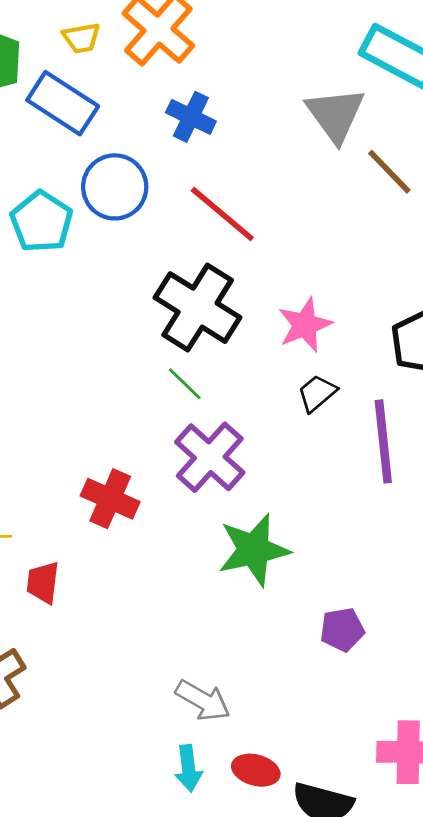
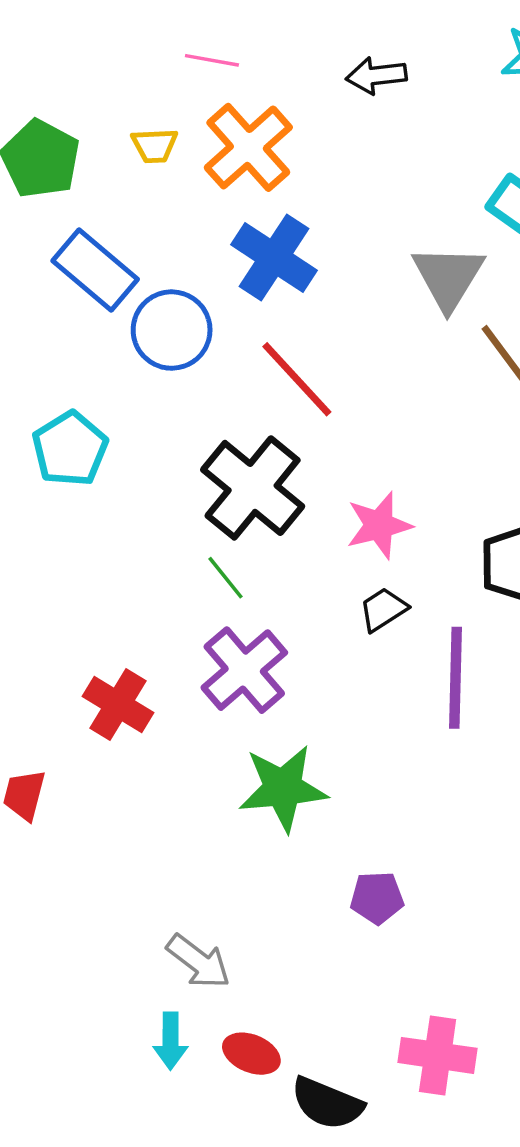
blue rectangle: (63, 103) -> (95, 270), moved
blue cross: (191, 117) -> (274, 257), size x1.4
cyan pentagon: (42, 222) -> (70, 449), moved

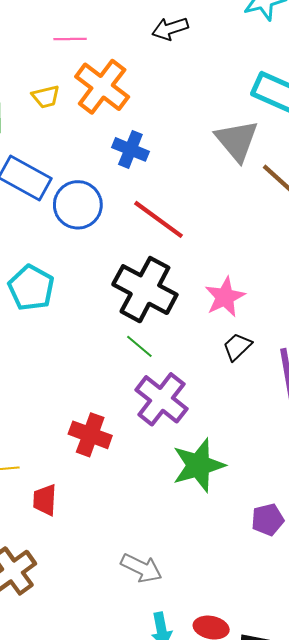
blue cross: (274, 257) -> (130, 149), size x0.7
gray arrow: (198, 962) -> (141, 568), moved

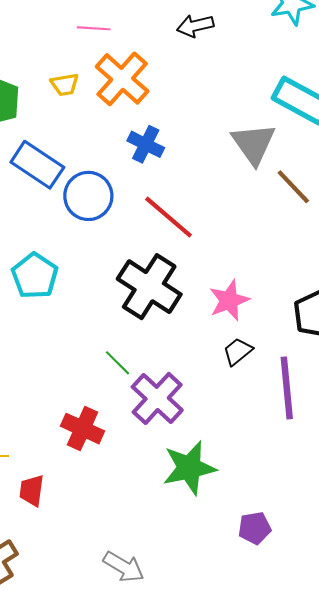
green line: (139, 346) -> (118, 363), moved

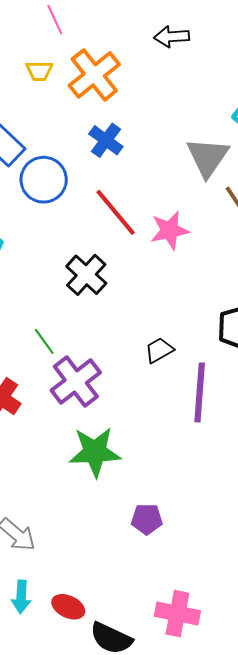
pink line: (94, 28) -> (55, 20), moved, turned 52
black cross: (149, 287) -> (86, 275), size x0.7
pink star: (229, 300) -> (170, 230), moved

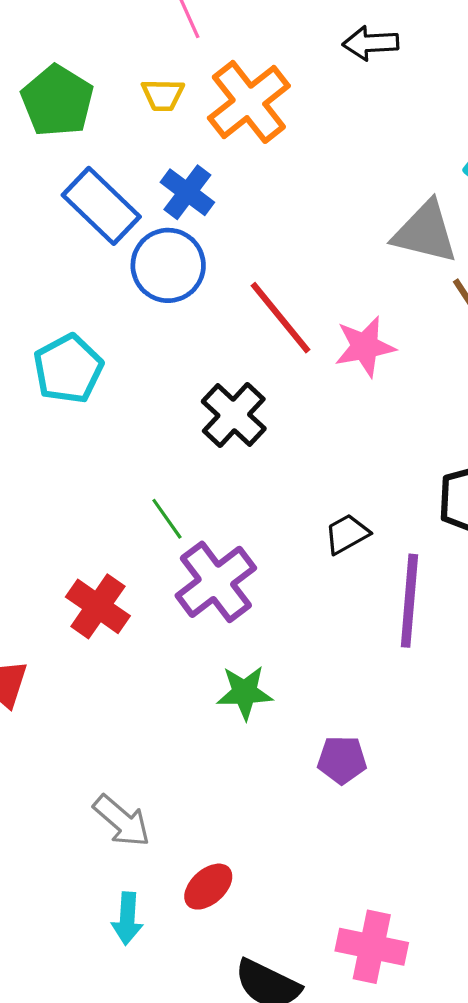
blue cross: (106, 140) -> (187, 192), moved
gray triangle: (208, 157) -> (425, 232), turned -51
green star: (95, 452) -> (245, 692), size x0.7
purple pentagon: (147, 519) -> (342, 760), moved
red ellipse: (68, 607) -> (208, 887), moved, turned -68

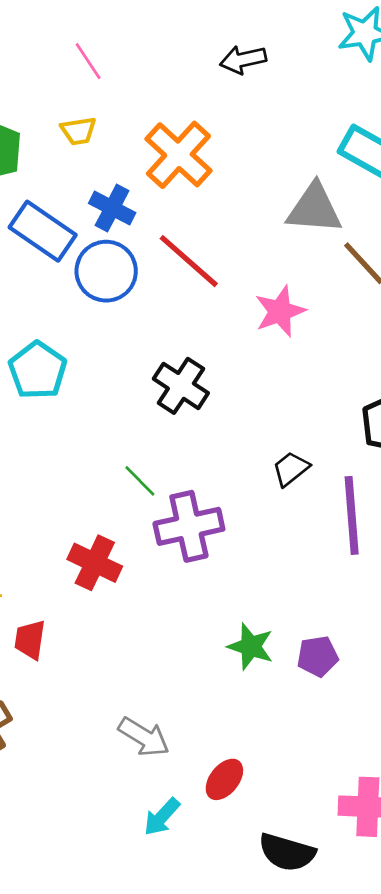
orange cross: (249, 102) -> (178, 155), moved
red line: (280, 318) -> (189, 261), moved
purple cross: (216, 582) -> (189, 526), turned 34
green star: (245, 692) -> (251, 646), moved, turned 30
cyan arrow: (127, 918) -> (162, 817), turned 48

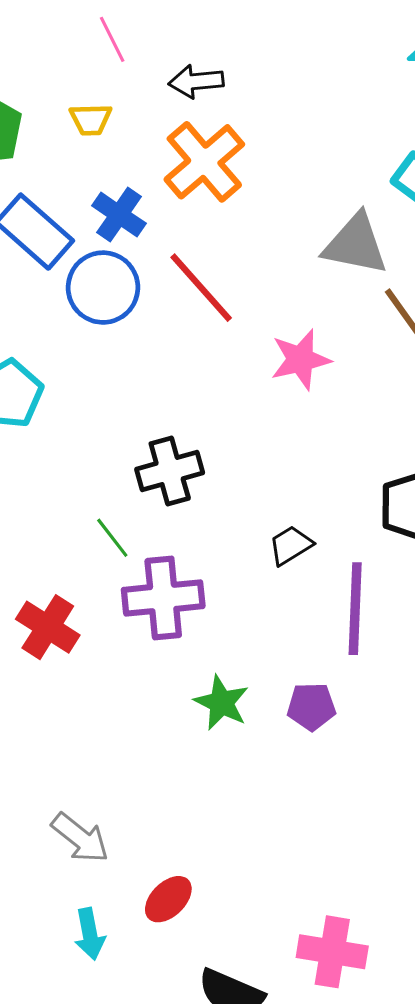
black arrow: (243, 60) -> (196, 81), moved
black cross: (181, 386) -> (170, 471), moved, turned 34
green star: (251, 646) -> (222, 703), moved
purple pentagon: (318, 656) -> (311, 707), moved
cyan arrow: (162, 817) -> (90, 934), turned -60

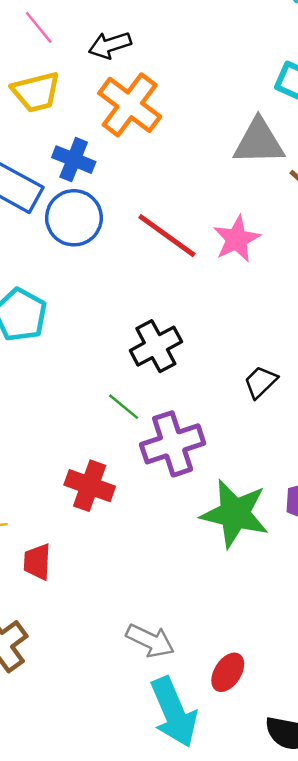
yellow trapezoid: (91, 119) -> (36, 92), size x1.5
red line: (201, 288) -> (167, 236), moved
green star: (222, 703) -> (235, 514), size x1.6
cyan arrow: (90, 934) -> (174, 712), size x1.8

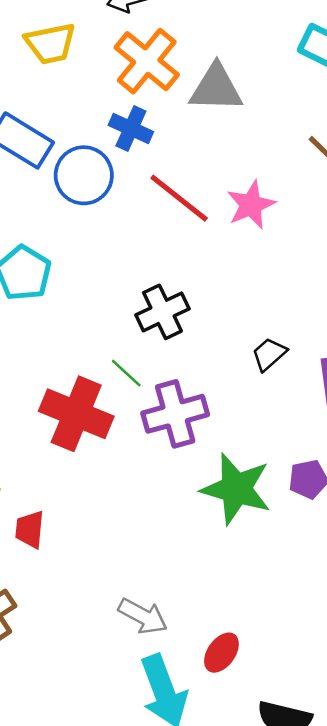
gray triangle: (259, 142) -> (216, 88), moved
blue cross: (74, 160) -> (131, 129), moved
red cross: (90, 486) -> (76, 414), moved, size x1.4

